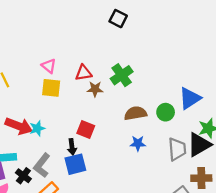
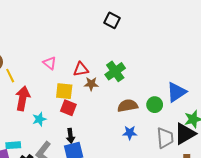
yellow square: (51, 88) -> (64, 91), moved
red arrow: (19, 126) -> (23, 98), moved, turned -100
red square: (86, 130) -> (68, 108), moved

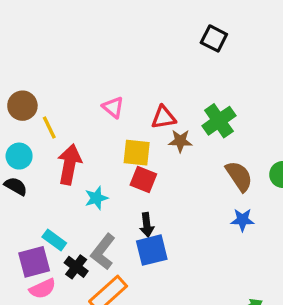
brown semicircle: (128, 106) -> (239, 176), turned 66
cyan rectangle: (13, 145) -> (54, 240), turned 40

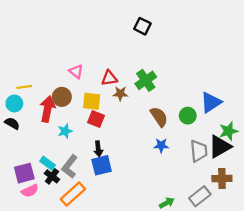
brown circle: (22, 106) -> (62, 97), moved
yellow line: (49, 127) -> (24, 87), moved, turned -72
cyan rectangle: (54, 240) -> (47, 163), moved

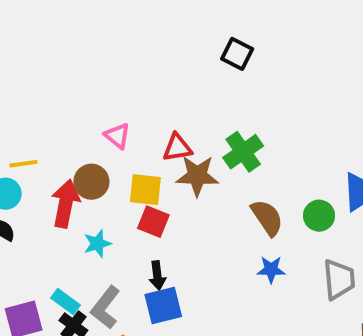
brown star: (120, 94) -> (197, 176), size x1.5

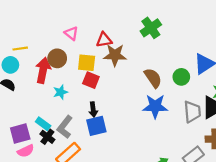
green cross: (243, 152) -> (151, 28), moved
blue star: (271, 270) -> (155, 106), size x1.6

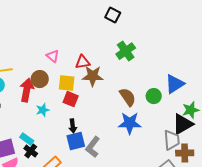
gray trapezoid: (192, 112) -> (172, 140), moved
gray L-shape: (65, 127) -> (93, 147), moved

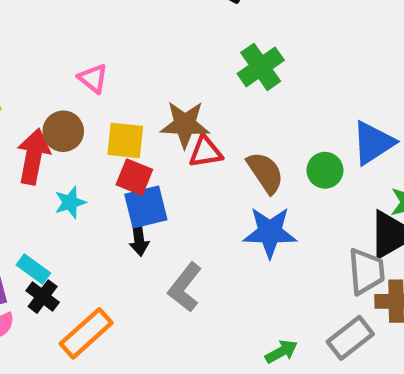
red triangle: (83, 62) -> (206, 152), moved
blue square: (76, 141) -> (146, 207), moved

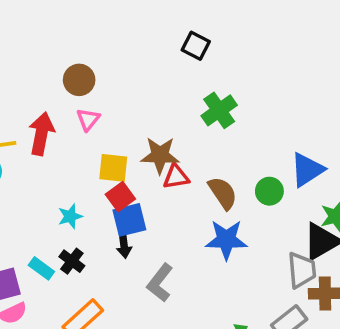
pink triangle: (93, 78) -> (88, 119), turned 30
brown circle: (63, 131) -> (79, 80), moved
red arrow: (33, 156) -> (41, 134), moved
red square: (134, 177) -> (120, 197), turned 32
black cross: (43, 297) -> (72, 261), moved

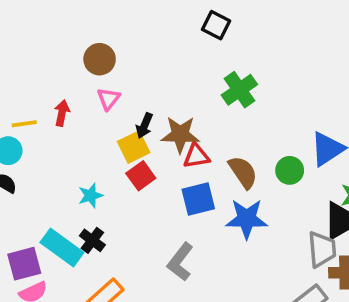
red arrow: (41, 134) -> (62, 113), size x0.6
yellow square: (113, 168) -> (134, 147), turned -32
blue square: (129, 220) -> (198, 199), moved
black arrow: (124, 245) -> (144, 126), moved, turned 30
cyan rectangle: (41, 268) -> (62, 247), size x1.6

